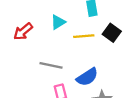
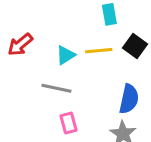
cyan triangle: (58, 22) -> (66, 55), moved
blue semicircle: (87, 77) -> (129, 99), moved, turned -45

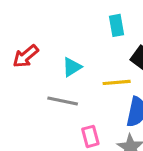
yellow line: (99, 51) -> (117, 82), moved
pink rectangle: (69, 123) -> (90, 136), moved

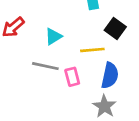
pink rectangle: (90, 136) -> (72, 77), moved

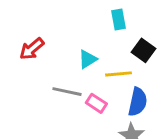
cyan triangle: (53, 37) -> (88, 59), moved
pink rectangle: (72, 77) -> (96, 103), turned -42

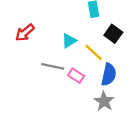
yellow line: (118, 74) -> (94, 52), turned 48

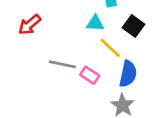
cyan triangle: (69, 41) -> (95, 23), moved, turned 35

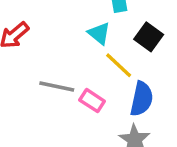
cyan triangle: (95, 23) -> (99, 33), turned 36

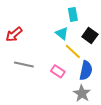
gray line: (57, 86) -> (24, 64), moved

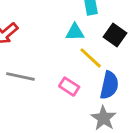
cyan triangle: (62, 33) -> (75, 32), turned -40

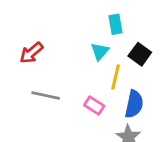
cyan triangle: (75, 32) -> (100, 51), turned -48
yellow line: (91, 58) -> (116, 77), turned 60

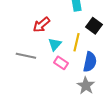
cyan triangle: (100, 51) -> (55, 44), moved
red arrow: (31, 53) -> (41, 25), moved

